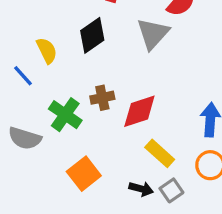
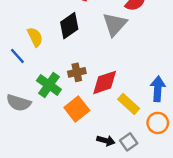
yellow rectangle: (160, 153) -> (129, 104), moved
orange square: (84, 174) -> (77, 109), moved

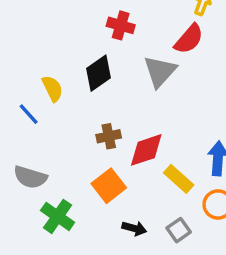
green cross: (49, 85) -> (58, 216), moved
black arrow: (106, 141) -> (134, 228), moved

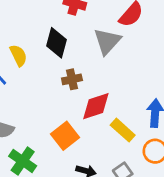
black diamond: (99, 73) -> (56, 43), turned -40
brown cross: (109, 136) -> (72, 79), moved

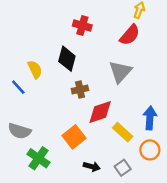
gray triangle: (107, 41) -> (120, 72), moved

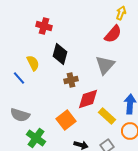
red cross: (82, 26) -> (44, 26), moved

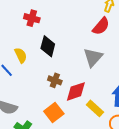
brown cross: (71, 80) -> (55, 80), moved, turned 32

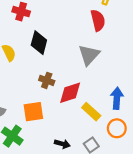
red semicircle: (101, 26) -> (98, 20), turned -54
orange square: (54, 112) -> (33, 112), moved, turned 30

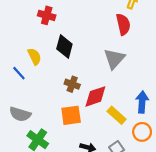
orange square: (33, 112) -> (71, 115), moved

